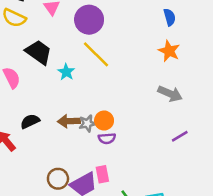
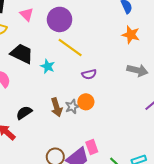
brown arrow: (69, 121) -> (57, 107), turned -96
purple semicircle: (107, 138) -> (89, 74), moved

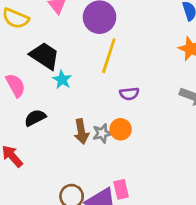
yellow line: (70, 48) -> (109, 56), turned 65
cyan star: (48, 66) -> (62, 80), moved
black semicircle: (24, 113) -> (35, 118), moved

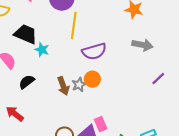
purple semicircle: (129, 94) -> (94, 51), size x1.6

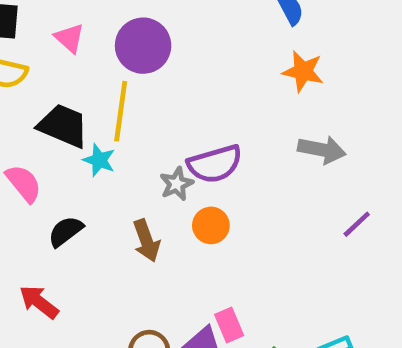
yellow line: (74, 26) -> (121, 111), moved
gray star: (79, 85) -> (177, 184), moved

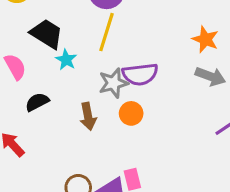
orange star: (303, 71) -> (205, 39), moved
yellow line: (121, 111) -> (106, 32), moved
gray star: (177, 184) -> (113, 83), size x1.4

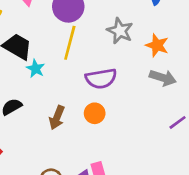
gray star: (113, 83) -> (120, 31), moved, turned -30
brown arrow: (88, 116) -> (57, 118), turned 35

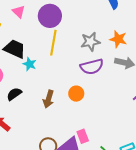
gray star: (120, 31) -> (90, 42), moved, turned -30
purple semicircle: (101, 79) -> (92, 67), moved

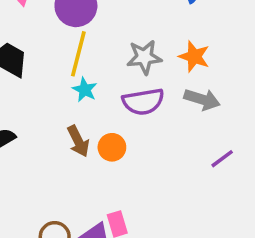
cyan star: (30, 64) -> (85, 90), moved
brown arrow: (49, 99) -> (78, 141), moved, turned -48

